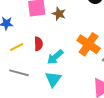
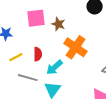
orange cross: (89, 44) -> (75, 47), moved
gray line: (19, 73) -> (28, 78), moved

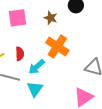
brown star: (58, 24) -> (51, 18), moved

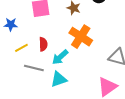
cyan triangle: (35, 89) -> (59, 79), turned 36

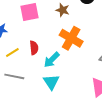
gray line: (34, 68) -> (14, 76), moved
cyan triangle: (59, 79) -> (51, 82), turned -42

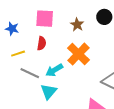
red semicircle: (34, 48) -> (42, 43), moved
gray line: (14, 76) -> (30, 73), moved

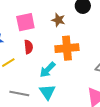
orange cross: (78, 54) -> (67, 48), turned -35
gray line: (30, 73) -> (19, 93), moved

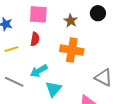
cyan arrow: (48, 70) -> (39, 71), moved
cyan triangle: (47, 92) -> (54, 89), moved

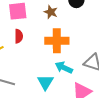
cyan arrow: (39, 71) -> (64, 68), moved, turned 66

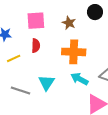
cyan triangle: (45, 82) -> (47, 83), moved

